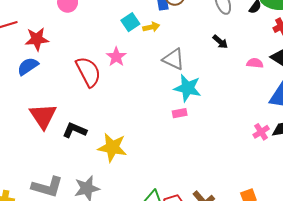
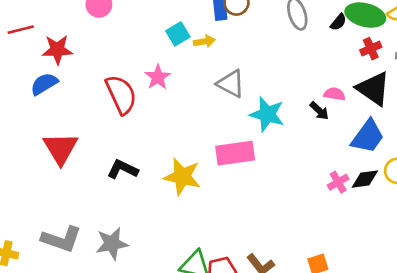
black arrow: (220, 42) -> (319, 111), moved
cyan star: (188, 88) -> (267, 114), moved
pink rectangle: (180, 113) -> (235, 153), size x2.0
black L-shape: (75, 130) -> (122, 169), moved
yellow star: (112, 147) -> (182, 177), moved

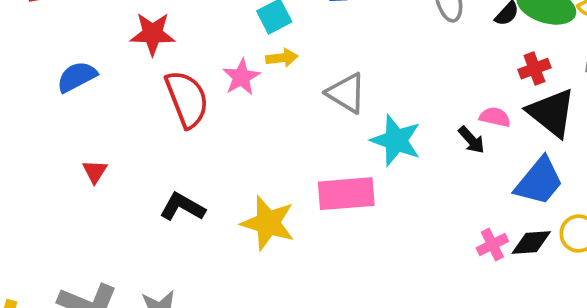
yellow arrow: (204, 41) -> (282, 58), moved
red cross: (371, 49) -> (534, 69), moved
red star: (57, 50) -> (153, 34), moved
red triangle: (61, 148) -> (95, 171), size x0.5

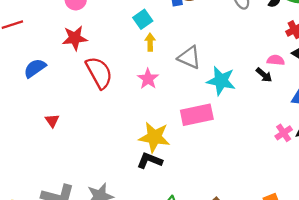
yellow arrow: (282, 58) -> (150, 42), turned -77
pink star: (241, 77) -> (148, 79), moved
black L-shape: (182, 207) -> (150, 161), moved

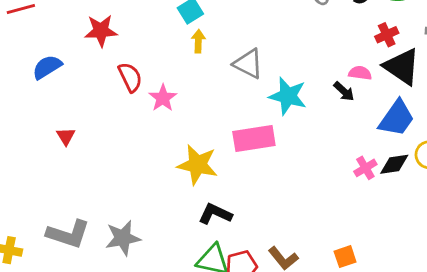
red semicircle: (99, 73) -> (130, 77), size x0.7
pink star: (148, 79) -> (163, 98), moved
black L-shape: (150, 161) -> (215, 214), moved

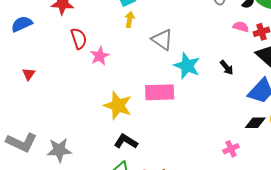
pink semicircle: (360, 73) -> (241, 27), moved
pink cross: (365, 168) -> (231, 149), moved

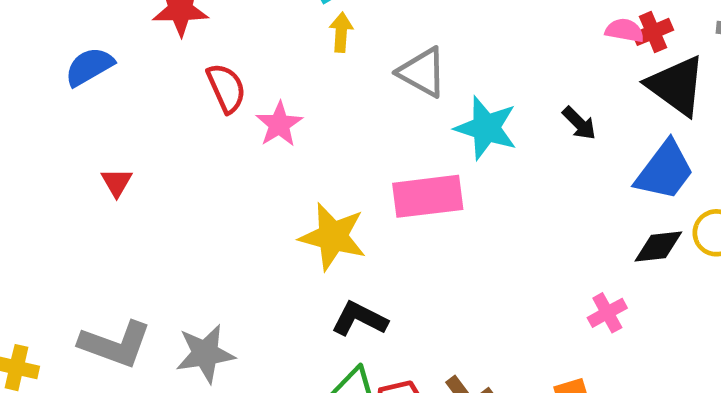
pink semicircle: (241, 27) -> (624, 30), moved

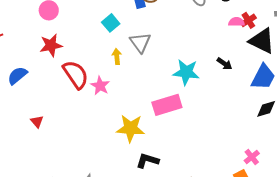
yellow arrow: (341, 32) -> (117, 56), moved
gray triangle: (422, 72) -> (140, 43), moved, turned 35
red semicircle: (226, 88) -> (76, 75), size x1.4
pink cross: (607, 313) -> (252, 157), moved

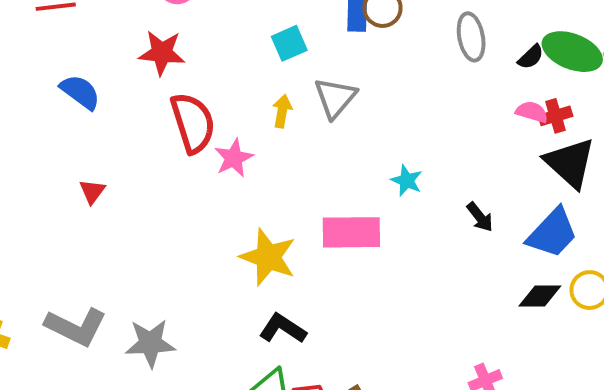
black arrow: (224, 64) -> (480, 217), moved
cyan star: (186, 72) -> (407, 181), size x0.6
blue semicircle: (17, 76) -> (80, 92), turned 60

